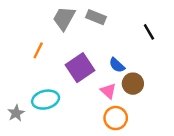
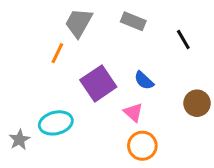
gray rectangle: (96, 17) -> (133, 21), moved
orange line: (38, 50) -> (57, 53), moved
brown circle: (133, 84) -> (197, 103), moved

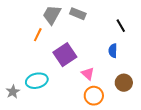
gray rectangle: (133, 21) -> (78, 14), moved
blue semicircle: (144, 80) -> (113, 51), moved, turned 48
brown circle: (197, 103) -> (124, 83), moved

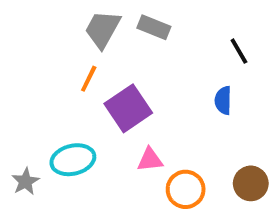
orange line: (38, 35) -> (89, 79), moved
pink triangle: (88, 74) -> (150, 160), moved, turned -48
brown circle: (124, 83) -> (251, 183), moved

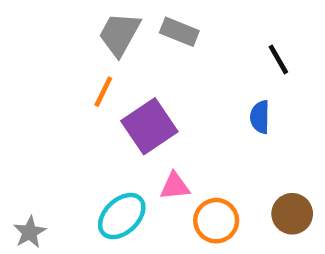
cyan ellipse: (73, 160) -> (122, 216), moved, turned -30
gray star: (25, 181) -> (30, 232), moved

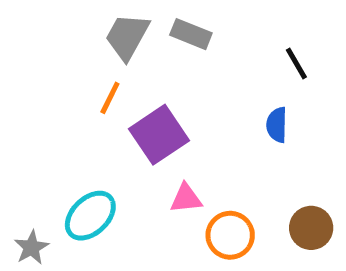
cyan ellipse: (122, 216) -> (90, 216), moved

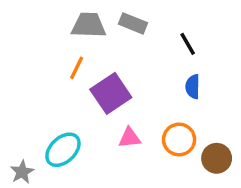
gray trapezoid: (127, 37) -> (89, 25), turned 63
black line: (296, 64) -> (188, 44), moved
orange circle: (230, 235) -> (179, 140), moved

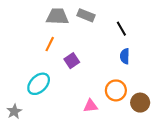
purple square: (111, 93) -> (72, 61), size x0.6
pink triangle: (130, 138) -> (90, 106), moved
cyan ellipse: (63, 150) -> (39, 84), moved

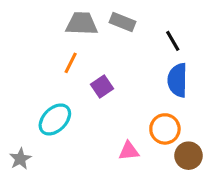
blue semicircle: (125, 56) -> (177, 80), size x1.5
brown circle: (140, 103) -> (189, 156), moved

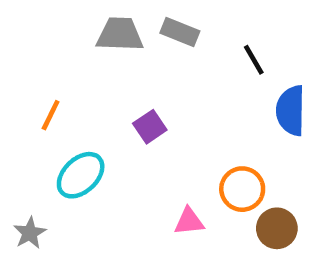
orange line: (71, 63) -> (51, 115), moved
blue semicircle: (177, 80) -> (291, 111), moved

